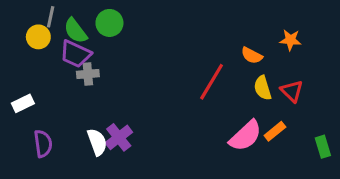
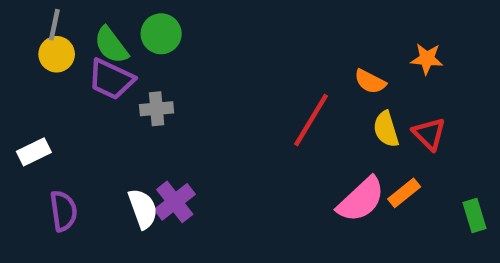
gray line: (51, 17) -> (54, 25), moved
gray cross: (88, 74) -> (157, 109), moved

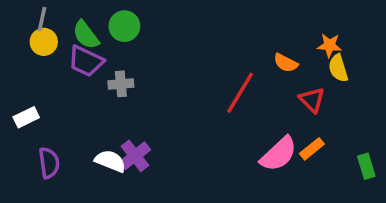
yellow semicircle: (386, 129) -> (338, 68), moved
red triangle: (429, 134) -> (312, 100), moved
white semicircle: (143, 209) -> (110, 161), turned -48

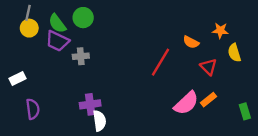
yellow semicircle: (338, 68) -> (234, 53), moved
purple cross: (135, 156) -> (90, 104), turned 30
white semicircle: (110, 161) -> (100, 121), moved, turned 60

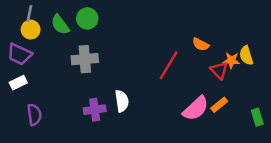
orange star: (220, 30) -> (231, 60), moved
purple trapezoid: (57, 41) -> (19, 54), moved
gray cross: (81, 56) -> (85, 59), size x1.5
white semicircle: (100, 121) -> (122, 101), moved

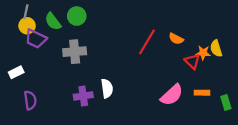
purple trapezoid: (19, 54) -> (36, 39), moved
red line: (169, 65) -> (147, 42), moved
orange rectangle: (219, 105) -> (202, 93), moved, turned 40

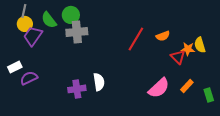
purple trapezoid: (36, 39) -> (33, 36), turned 100
orange semicircle: (176, 39) -> (163, 36), turned -48
gray cross: (75, 52) -> (77, 32), moved
orange rectangle: (202, 93) -> (187, 86), turned -48
purple semicircle: (30, 100) -> (29, 78), moved, turned -108

